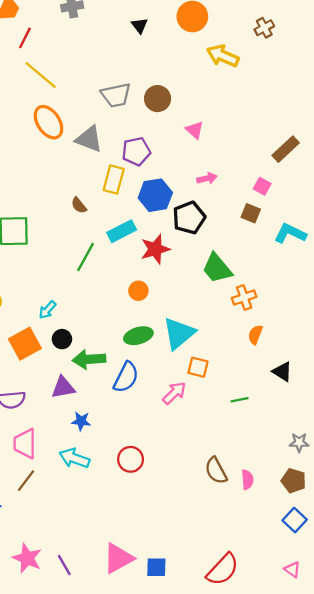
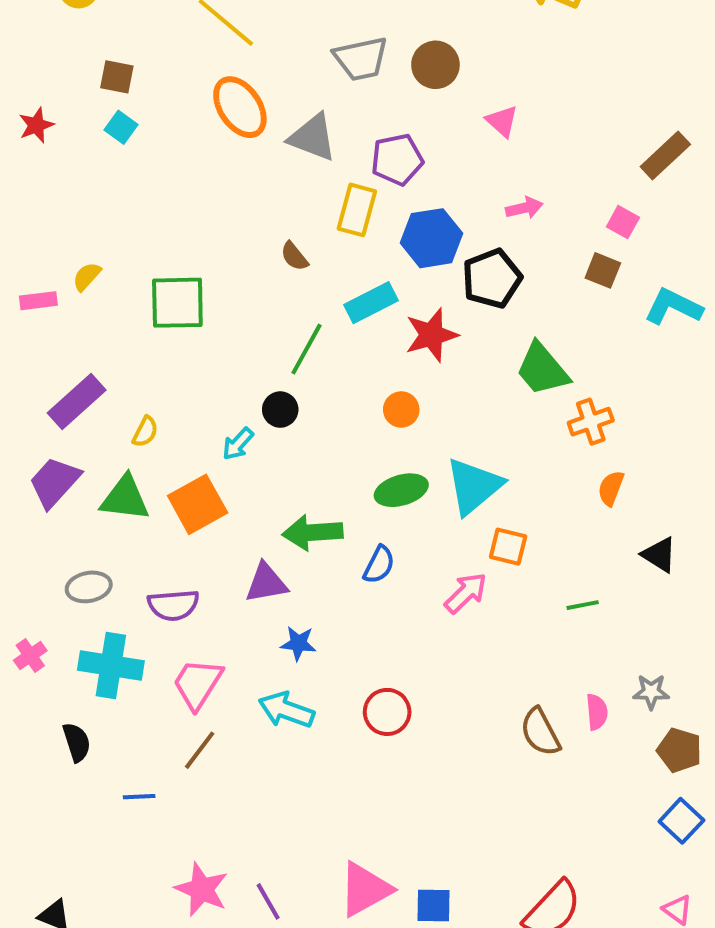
black circle: (62, 339) -> (280, 410), moved
blue semicircle: (126, 377) -> (379, 565), size x0.7
gray star: (299, 442) -> (651, 692), moved
pink trapezoid: (25, 444) -> (198, 684), turned 32
pink semicircle: (247, 480) -> (597, 712), moved

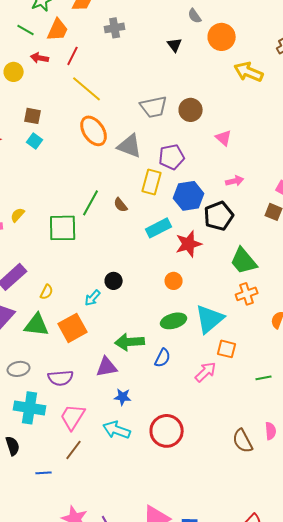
green line: (306, 349) -> (91, 203), moved
orange cross: (591, 422) -> (247, 294), moved
red circle: (387, 712) -> (167, 431), size x1.4

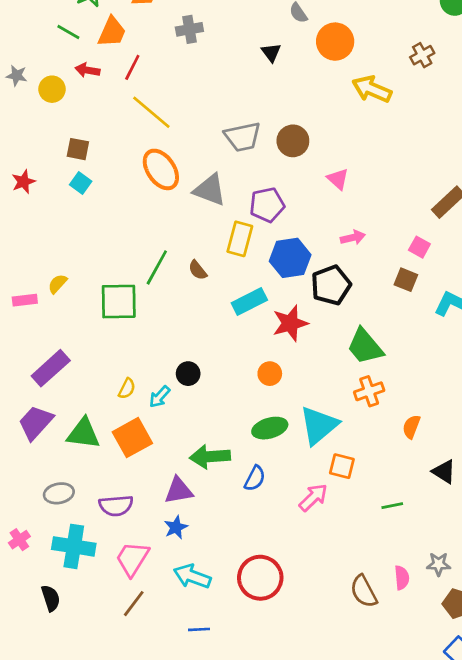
yellow semicircle: (47, 292) -> (127, 389), moved
blue star: (123, 397) -> (176, 527), moved, turned -30
blue line: (44, 473) -> (199, 629), moved

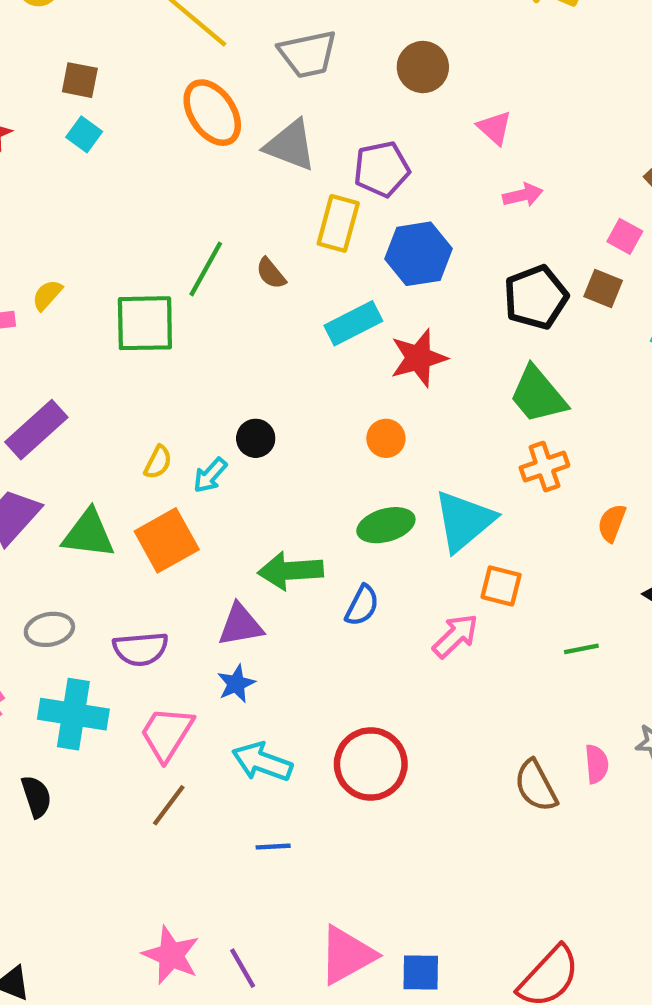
gray trapezoid: (243, 137) -> (308, 54), moved
pink arrow: (353, 237) -> (523, 195), moved
black pentagon: (331, 285) -> (536, 297), moved

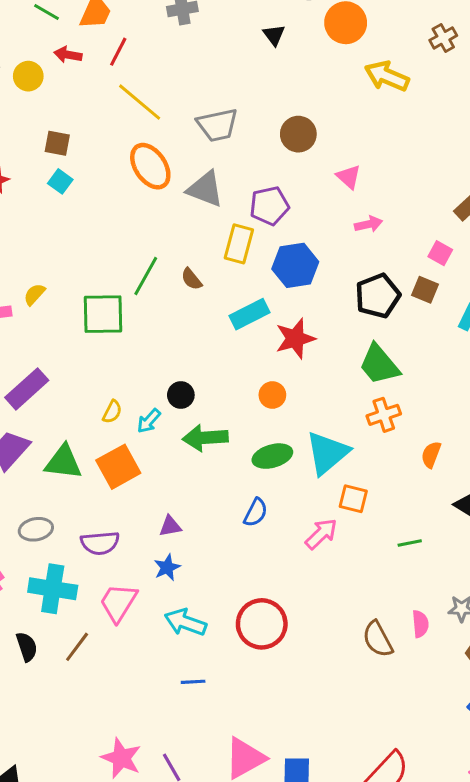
green arrow: (290, 571) -> (205, 438), moved
purple triangle: (240, 625) -> (170, 526), size x0.7
brown line: (169, 805) -> (77, 647), moved

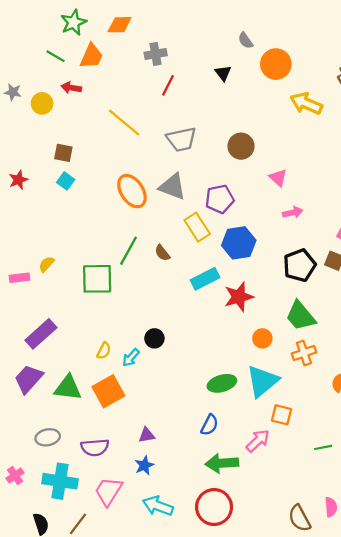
red line: (118, 52) -> (168, 85), moved
orange ellipse: (150, 166) -> (132, 191), moved
yellow rectangle: (239, 244) -> (197, 227), turned -48
orange circle: (272, 395) -> (262, 338), moved
green arrow: (205, 438) -> (222, 463), moved

